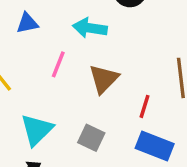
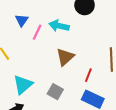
blue triangle: (27, 23) -> (22, 20), turned -48
pink line: (58, 64) -> (37, 32), moved

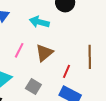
pink line: (37, 32) -> (19, 50), moved

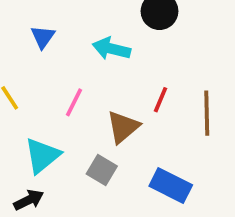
brown triangle: (44, 53) -> (123, 127), moved
red line: (67, 71) -> (161, 100), moved

